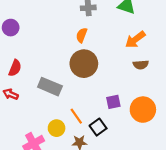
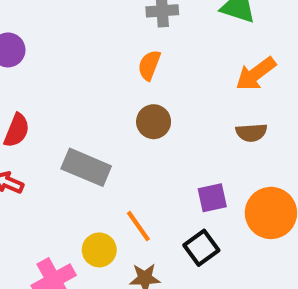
brown circle: (84, 64) -> (154, 122), size x0.6
brown semicircle: (141, 65) -> (251, 133), moved
black square: (98, 127) -> (201, 248), moved

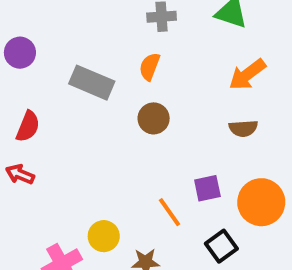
gray rectangle: (86, 167) -> (92, 83), moved
orange line: (138, 226) -> (170, 212), moved
black square: (201, 248) -> (221, 246), moved

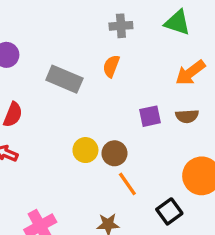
brown circle: (154, 118) -> (114, 153), moved
purple square: (207, 188) -> (150, 116), moved
yellow circle: (104, 236) -> (85, 150), moved

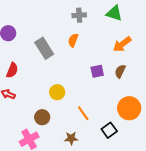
gray rectangle: (64, 79) -> (44, 48), turned 35
brown semicircle: (187, 116) -> (120, 71), turned 120
brown circle: (114, 153) -> (42, 117), moved

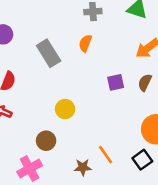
orange line: (83, 113) -> (106, 155), moved
black square: (109, 130) -> (142, 160), moved

